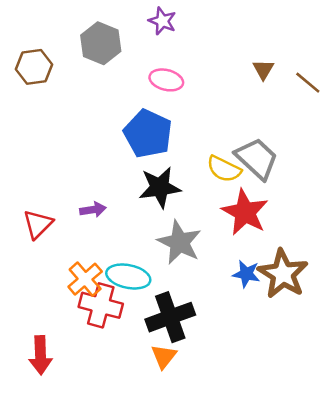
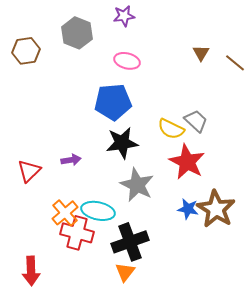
purple star: (162, 21) -> (124, 16), turned -30
blue pentagon: (148, 134) -> (113, 102), turned -30
gray trapezoid: (257, 159) -> (196, 121), size x0.7

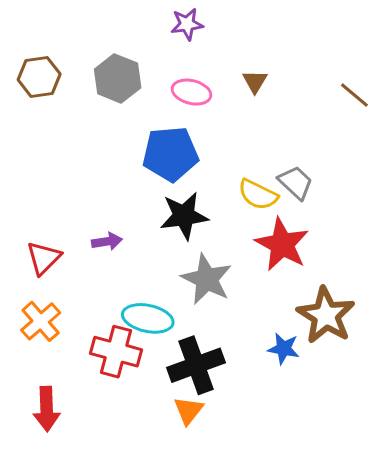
gray hexagon: (77, 33) -> (118, 78), moved
brown triangle: (201, 53) -> (255, 81), moved
blue star: (188, 209) -> (284, 349), moved
orange cross: (65, 213) -> (41, 321), moved

